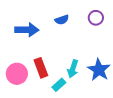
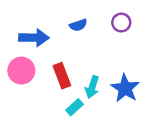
red rectangle: (41, 68) -> (62, 76), moved
pink circle: (17, 74) -> (21, 71), moved

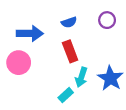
red rectangle: (62, 76) -> (70, 51), moved

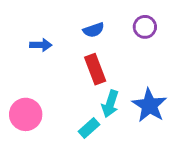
blue arrow: (30, 33) -> (41, 45), size x0.6
pink circle: (19, 63) -> (26, 114), moved

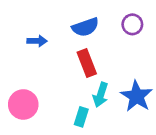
blue semicircle: (94, 30) -> (85, 27), size x1.4
cyan rectangle: (89, 128) -> (81, 117), turned -30

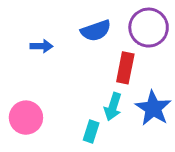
purple circle: (132, 24) -> (149, 28), size x1.6
red rectangle: (87, 63) -> (125, 68), moved, turned 32

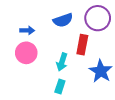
cyan arrow: (113, 107) -> (62, 62), moved
pink circle: (26, 118) -> (26, 53), moved

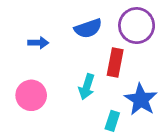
pink circle: (26, 53) -> (31, 95), moved
cyan rectangle: (60, 86) -> (112, 121), moved

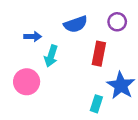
purple circle: (137, 26) -> (117, 22), size x0.6
cyan arrow: (87, 87) -> (51, 56), moved

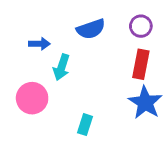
red rectangle: (99, 54) -> (141, 64), moved
cyan rectangle: (96, 104) -> (85, 125), moved

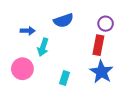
purple circle: (141, 26) -> (106, 24), moved
cyan rectangle: (85, 125) -> (65, 78), moved

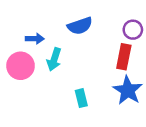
pink circle: (22, 69) -> (21, 66), moved
cyan rectangle: (65, 78) -> (81, 98), turned -32

